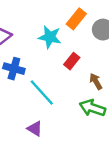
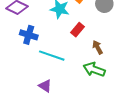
cyan line: (42, 92) -> (52, 56), turned -30

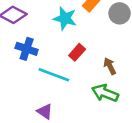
red rectangle: (78, 30) -> (77, 52), moved

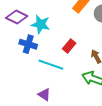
cyan star: (65, 18) -> (41, 24), moved

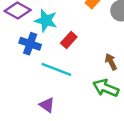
red rectangle: (69, 46) -> (69, 40), moved

